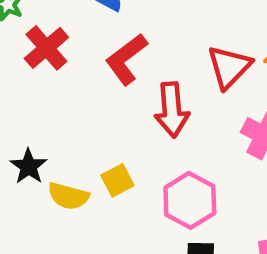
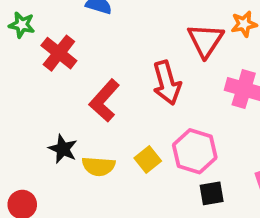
red L-shape: (126, 59) -> (104, 101), moved
yellow square: (117, 180) -> (148, 160), moved

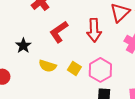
black star: (63, 149) -> (23, 46), moved
yellow square: (148, 160) -> (74, 68), turned -32

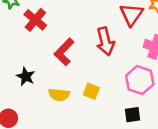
pink hexagon: (100, 70) -> (140, 80), moved

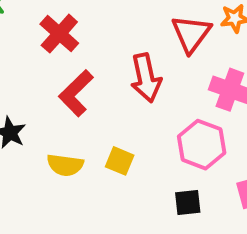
red cross: (35, 20) -> (59, 34), moved

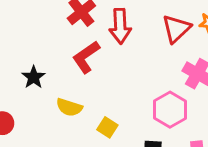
red arrow: (146, 78) -> (120, 26), moved
yellow square: (120, 161) -> (107, 127), moved

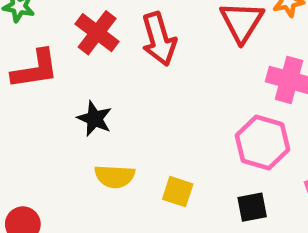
red L-shape: (86, 57) -> (35, 69), moved, turned -140
black star: (34, 77) -> (94, 119), moved

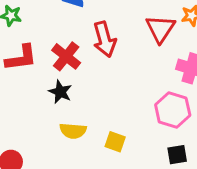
red cross: (97, 33) -> (66, 56), moved
black square: (252, 207) -> (177, 155), moved

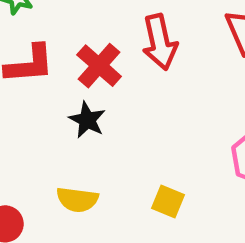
yellow semicircle: (73, 131) -> (77, 200), moved

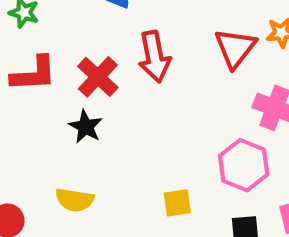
yellow square: (168, 202) -> (177, 203), moved, turned -32

